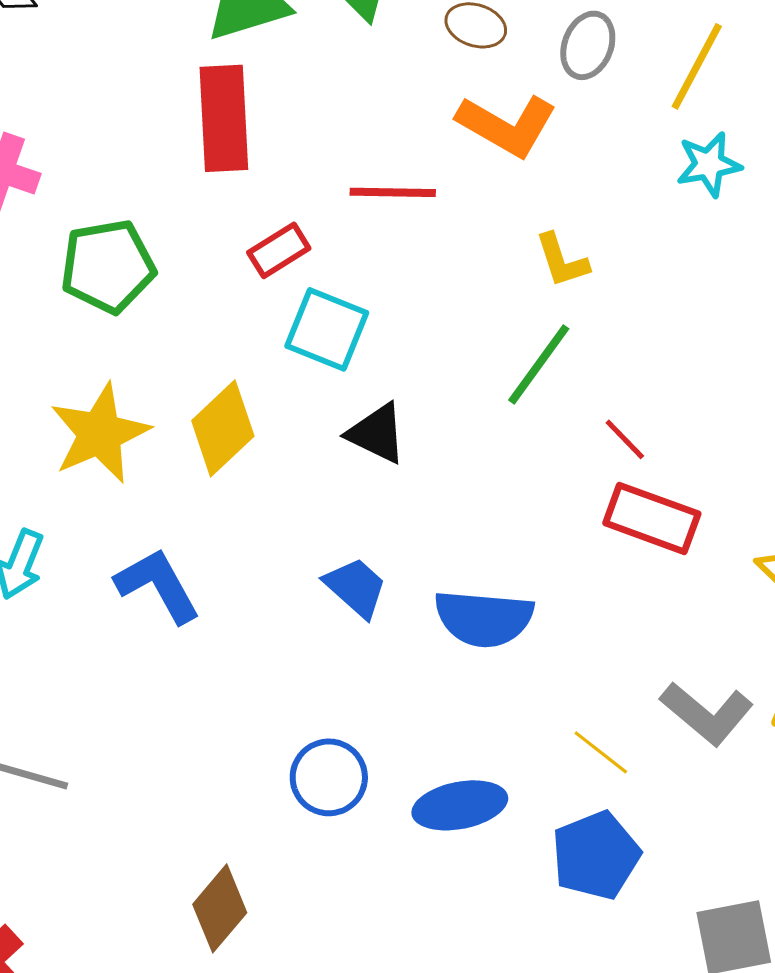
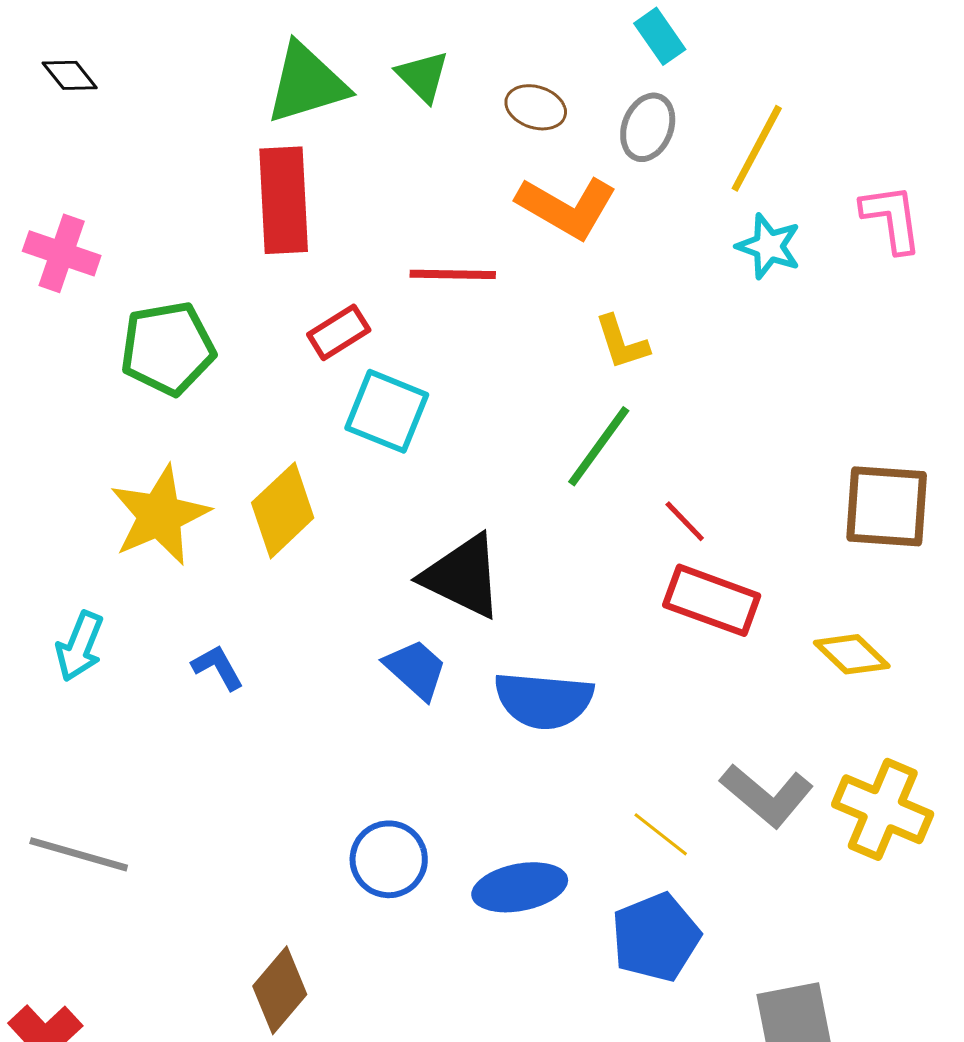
cyan star: (709, 164) -> (769, 246), turned 30
black triangle: (377, 433) -> (463, 576), moved, size x1.4
blue L-shape: (158, 585) -> (218, 667), size x0.6

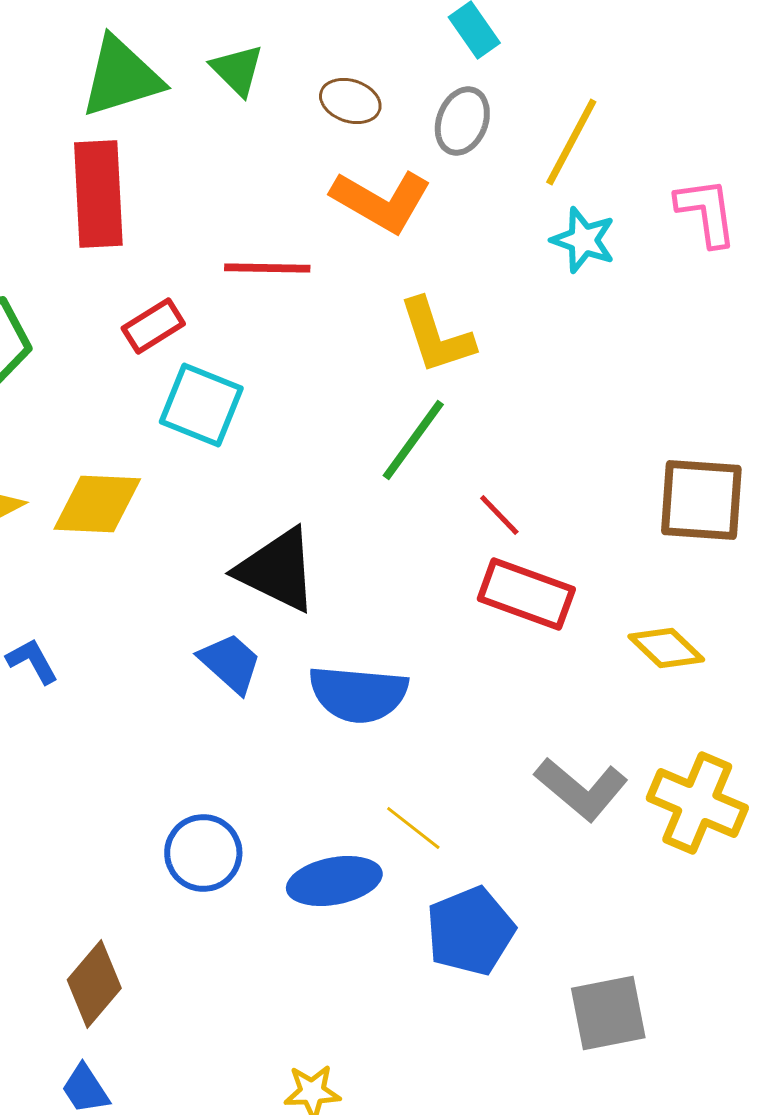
yellow L-shape: (622, 342) -> (436, 336), size x1.4
yellow diamond: (283, 510) -> (97, 504), turned 46
yellow line: (661, 834) -> (413, 828), moved

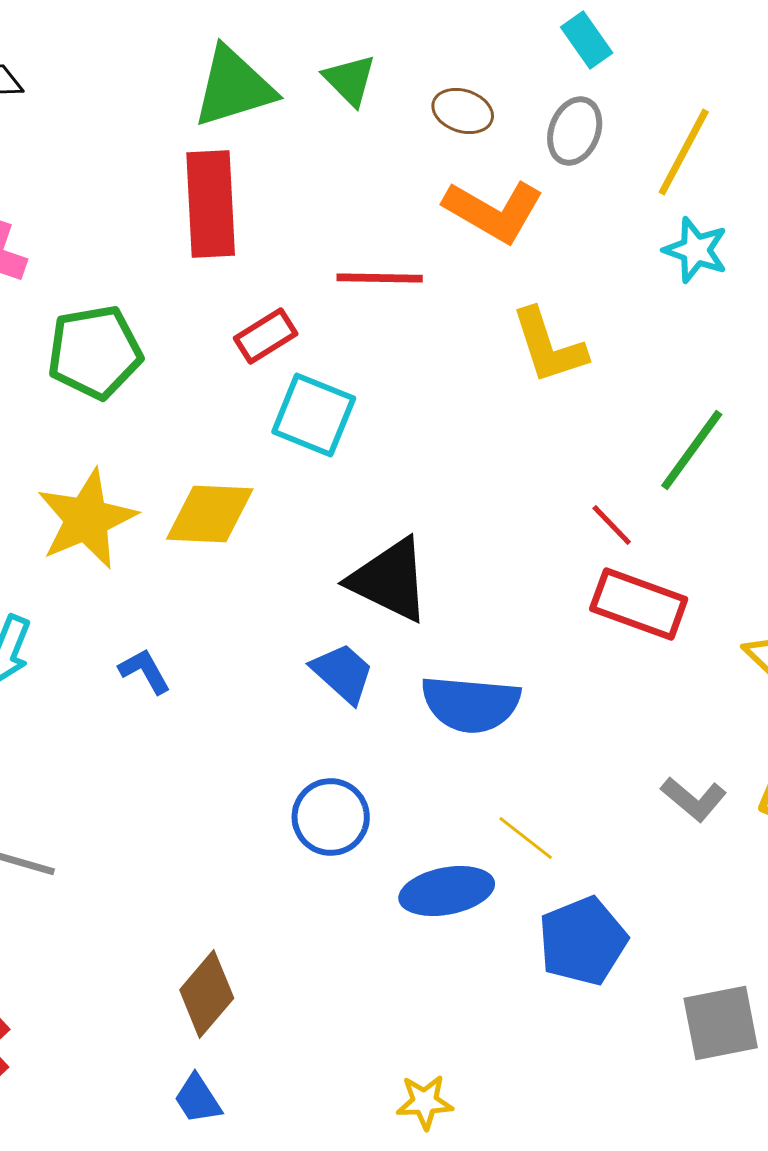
green line: (413, 440) -> (692, 450), moved
gray L-shape: (581, 789) -> (694, 799), size x0.7
blue circle: (203, 853) -> (331, 817), moved

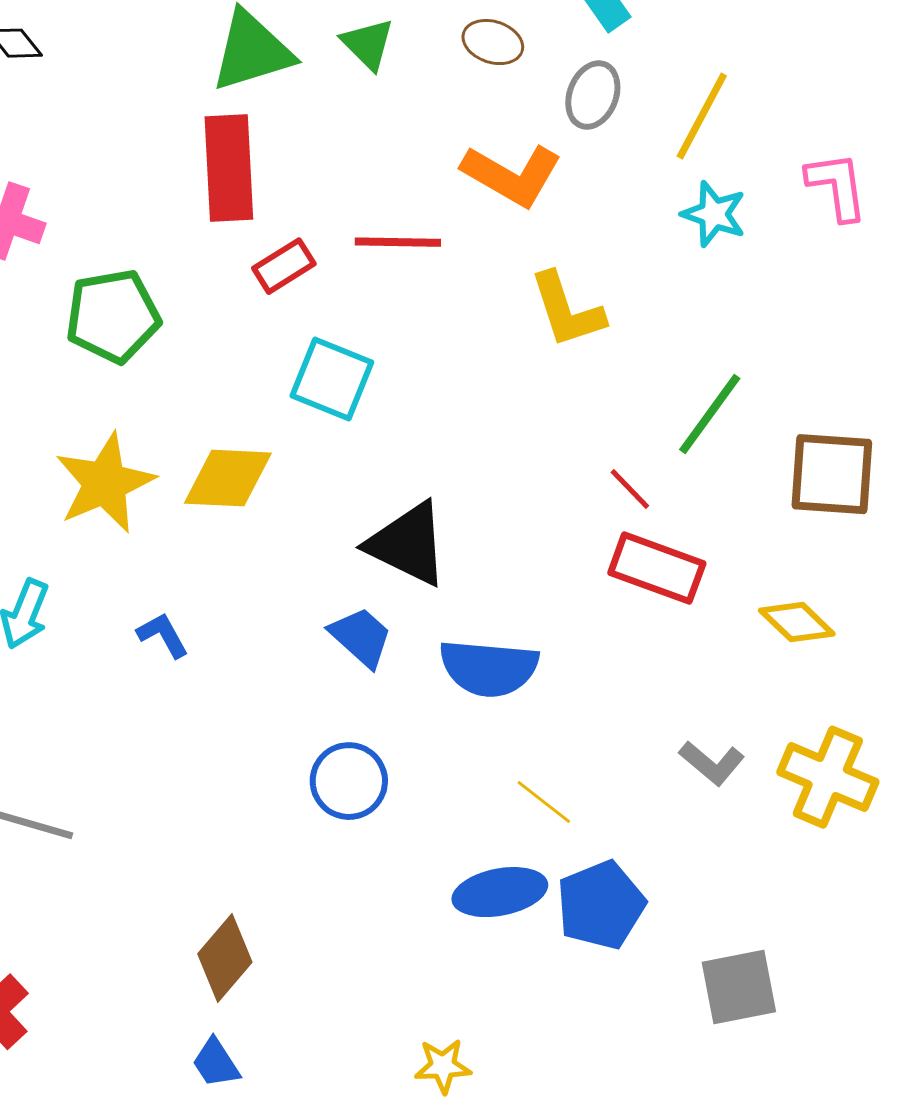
brown ellipse: (463, 111) -> (493, 42), moved
red rectangle: (266, 336) -> (284, 266), moved
blue ellipse: (447, 891) -> (500, 892), moved

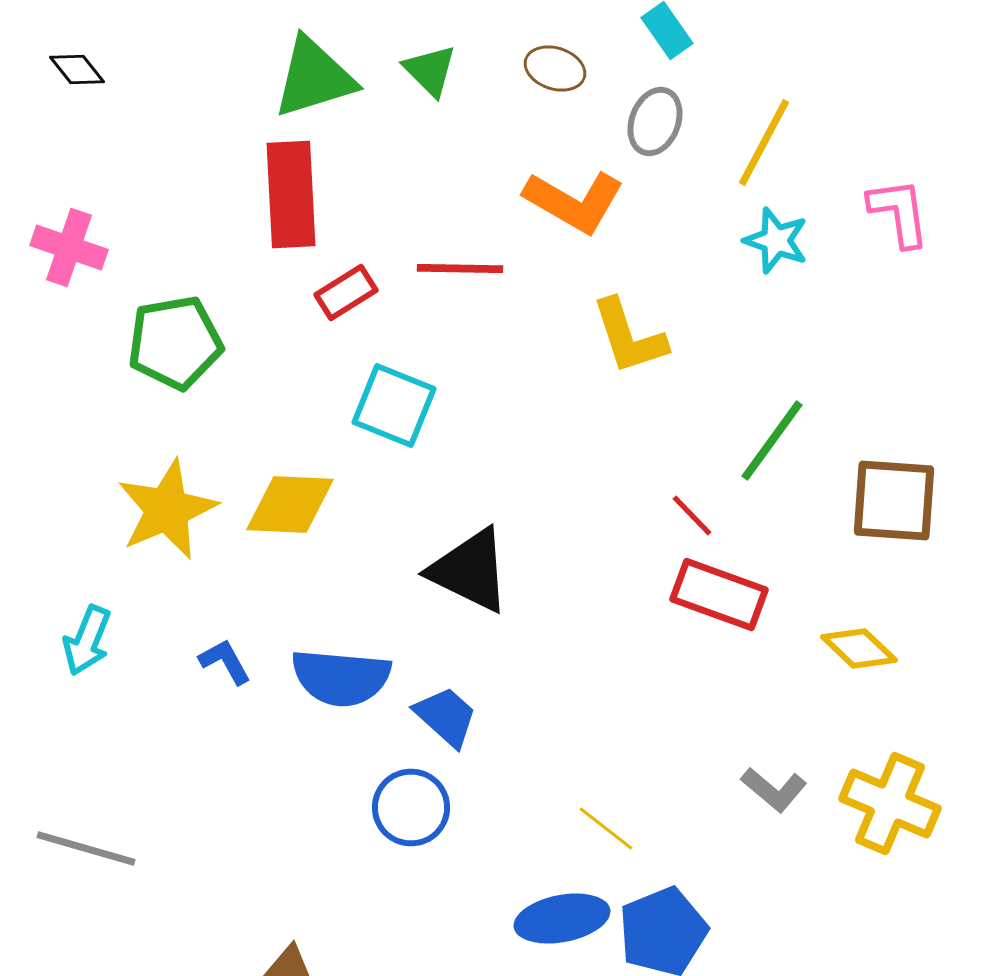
blue trapezoid: (361, 637) -> (446, 716), moved
blue semicircle: (489, 668) -> (341, 678), moved

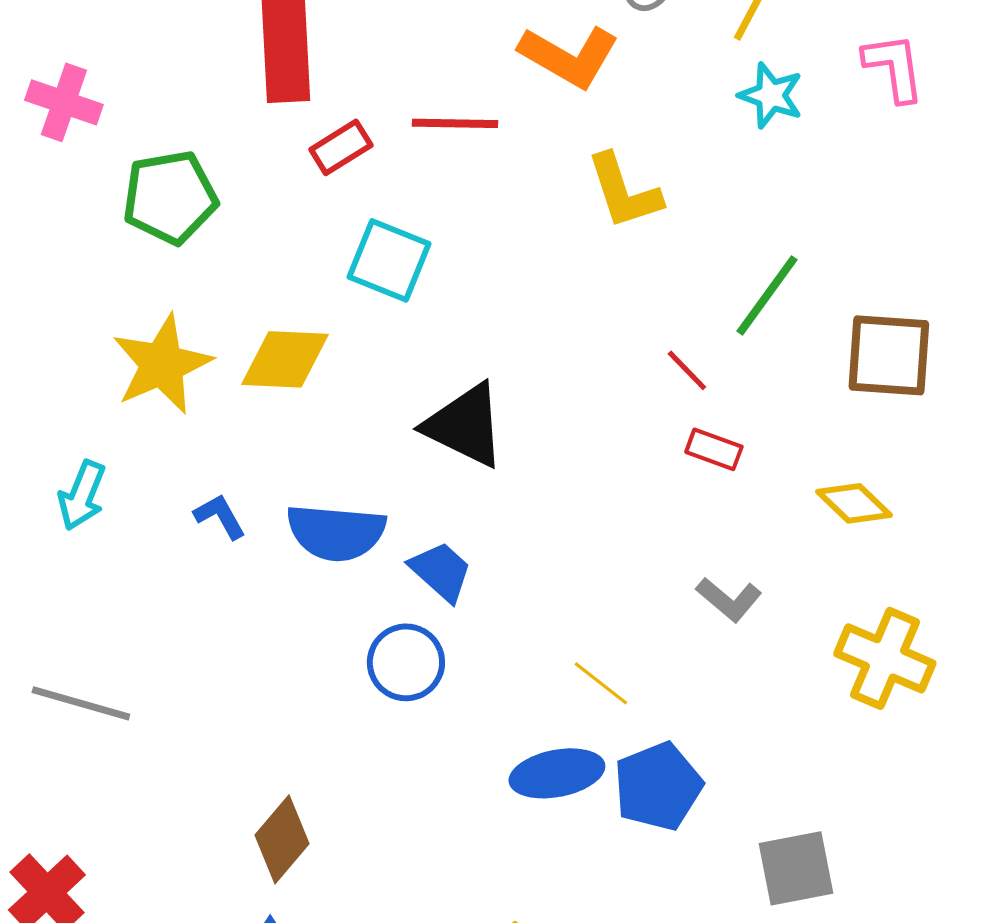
red rectangle: (719, 594) -> (714, 449), size x0.6
gray L-shape: (774, 790) -> (729, 599), moved

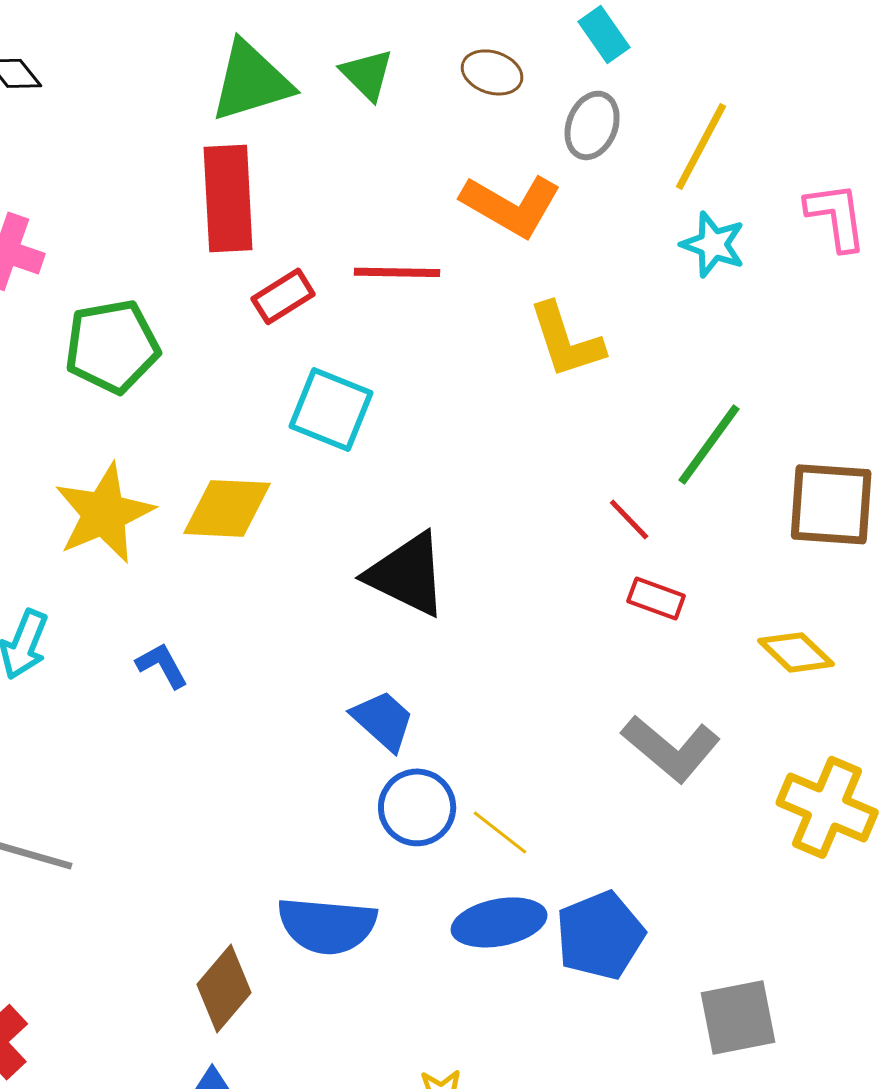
blue semicircle: (336, 532) -> (327, 925), moved
gray L-shape: (729, 599) -> (671, 748), size x1.5
blue circle: (406, 662) -> (417, 807), moved
yellow line: (601, 683) -> (500, 832), moved

